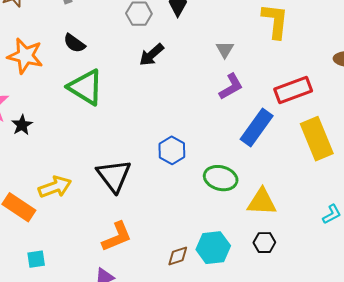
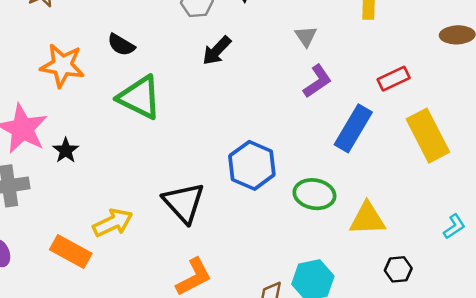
red rectangle: (293, 90) -> (394, 79), size x0.7
blue hexagon: (172, 150) -> (252, 165), size x1.4
black hexagon: (264, 243) -> (398, 269), moved

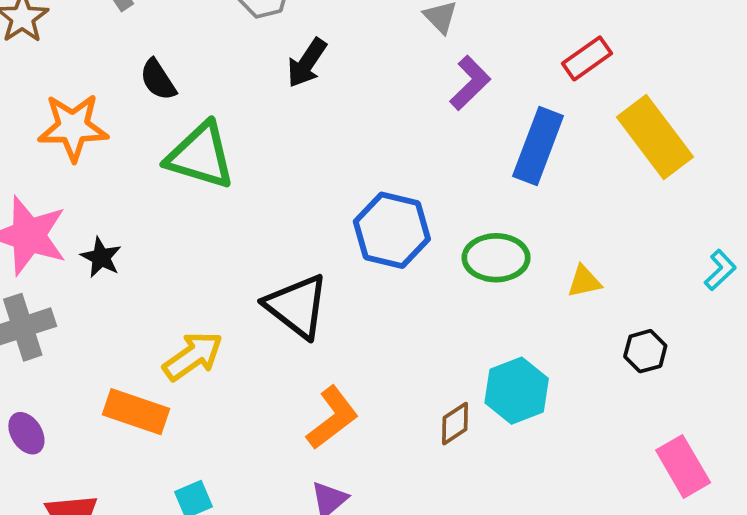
black semicircle: (121, 45) -> (158, 80), turned 36
yellow triangle: (367, 219) -> (584, 281), size x0.6

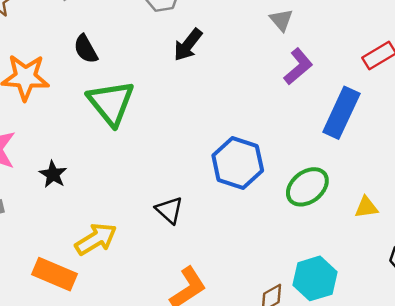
green triangle: (200, 156) -> (111, 103), turned 30
black star: (101, 257) -> (53, 174), moved
green ellipse: (496, 258) -> (307, 187), turned -42
black triangle: (297, 306) -> (169, 210), size x0.6

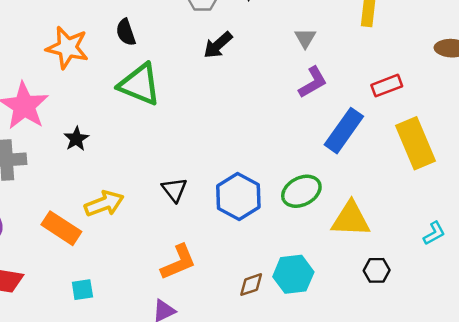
green triangle: (111, 103) -> (140, 84), turned -39
blue hexagon: (238, 163) -> (238, 197), moved
yellow triangle: (366, 207) -> (351, 219), size x1.8

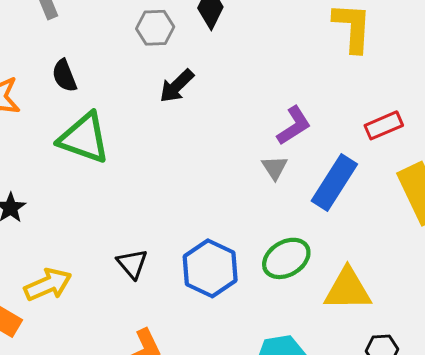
gray triangle: (305, 38) -> (275, 168), moved

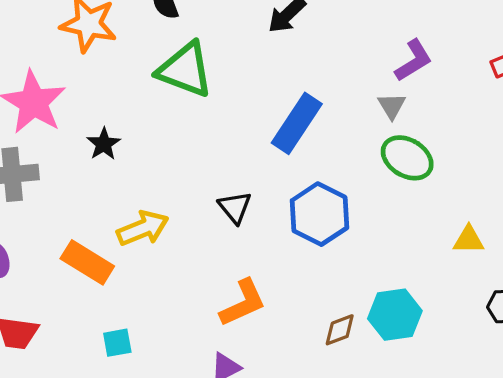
blue rectangle: (334, 182) -> (297, 123), moved
green ellipse: (286, 258) -> (407, 158), moved, turned 60
yellow triangle: (348, 289) -> (469, 240), size x0.6

